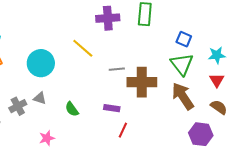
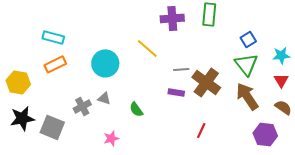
blue square: (184, 39) -> (248, 39), turned 35
brown cross: (142, 82) -> (206, 82), turned 36
purple rectangle: (112, 108) -> (176, 92), moved
red line: (123, 130) -> (201, 130), moved

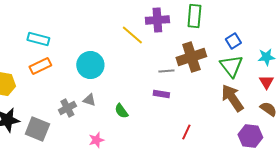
yellow line: (147, 48) -> (132, 35), moved
brown cross: (206, 82) -> (191, 57), moved, turned 36

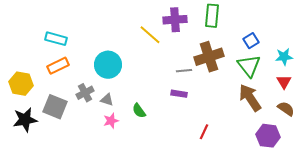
gray cross: (67, 108) -> (85, 93), moved
gray square: (37, 129) -> (55, 107), moved
pink star: (96, 140) -> (111, 121), moved

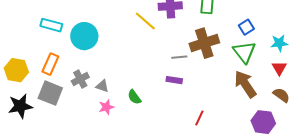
cyan circle: (108, 65) -> (84, 36), moved
orange rectangle: (58, 66) -> (50, 64), moved, turned -40

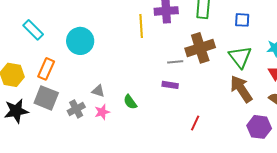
yellow line: (145, 21) -> (141, 26), turned 45
cyan rectangle: (51, 25) -> (33, 30), moved, turned 30
blue square: (246, 27) -> (242, 20), moved, turned 35
gray cross: (80, 79) -> (76, 109), moved

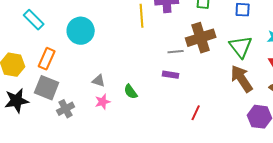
gray cross: (76, 109) -> (66, 109), moved

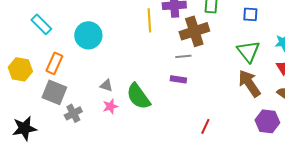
brown cross: (201, 38) -> (194, 31), moved
green semicircle: (131, 92) -> (138, 96), size x1.8
black star: (17, 101) -> (24, 128), moved
red line: (196, 113) -> (205, 126), moved

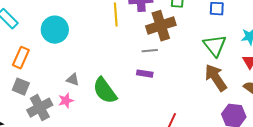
gray square: (54, 92) -> (21, 87), size x0.7
pink star: (110, 106) -> (66, 101), moved
gray cross: (73, 113) -> (40, 108), size x1.4

